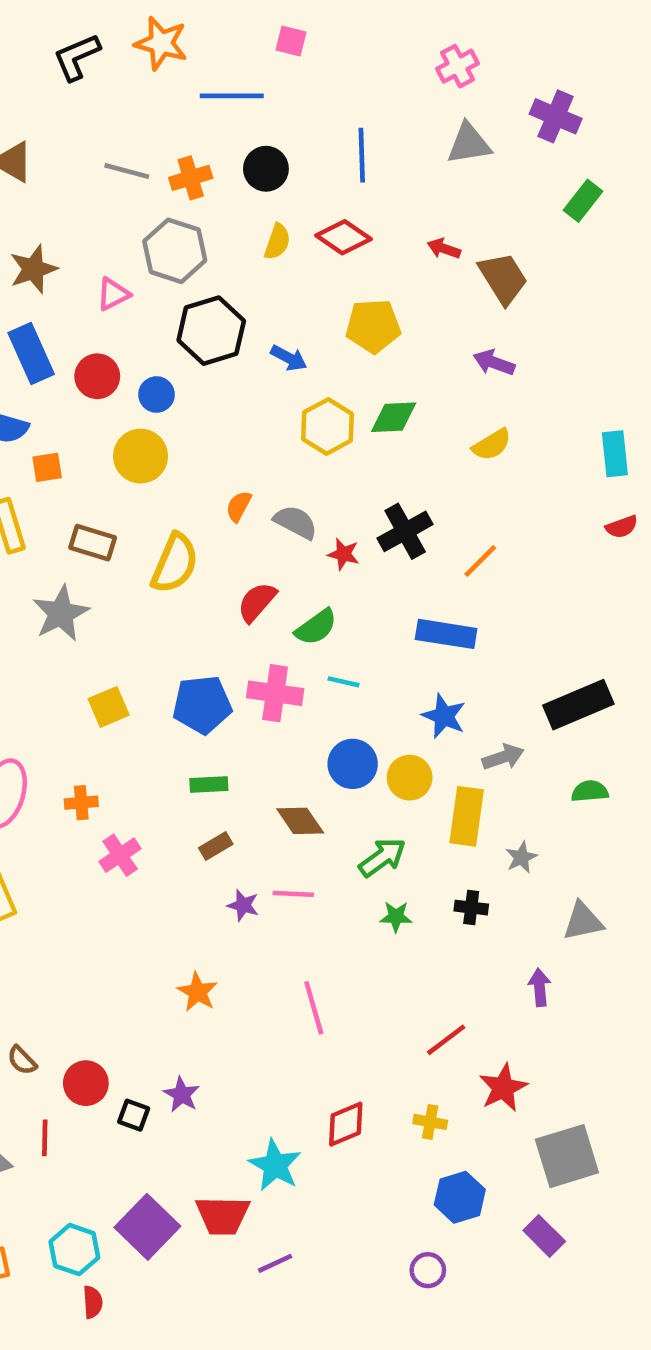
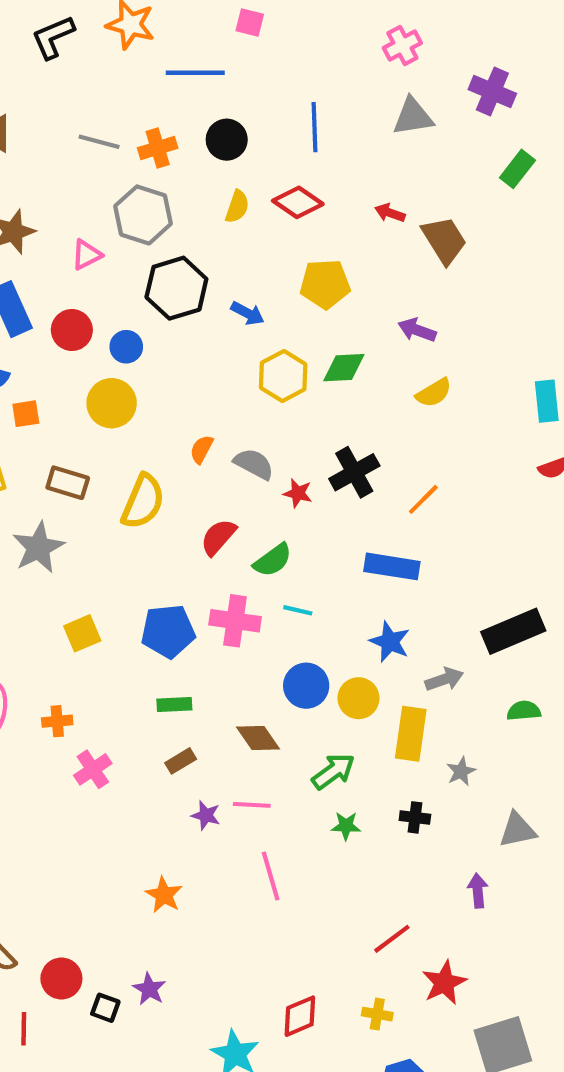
purple arrow: (494, 363) -> (417, 330), moved
pink line: (314, 1008) -> (271, 876), moved

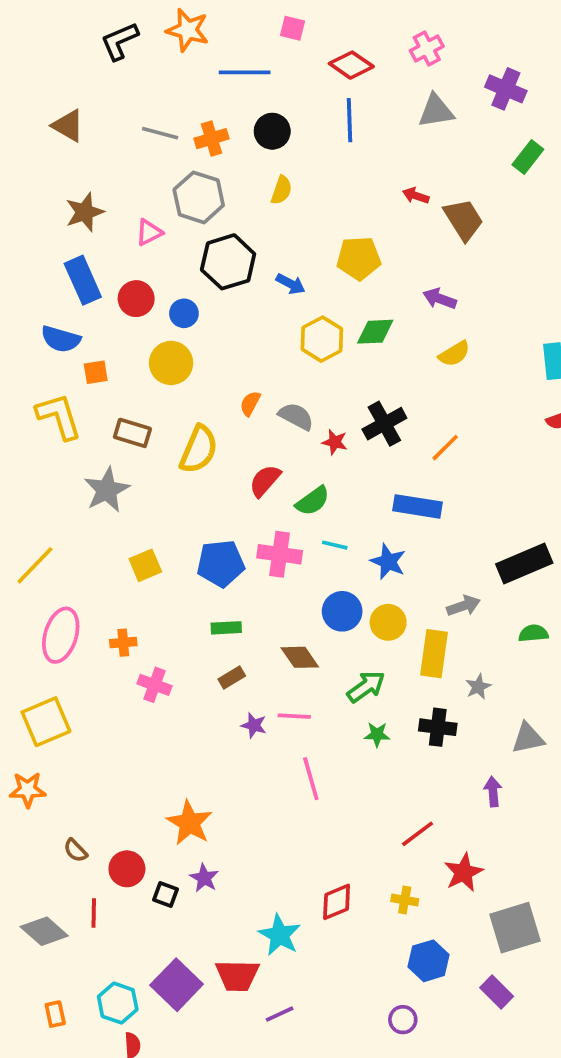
red diamond: (298, 202) -> (351, 65), moved
blue star: (390, 642) -> (388, 562), moved
pink cross: (93, 769) -> (155, 685), turned -36
black cross: (415, 817) -> (438, 727), size x1.4
orange star: (164, 895) -> (189, 823), moved, size x1.4

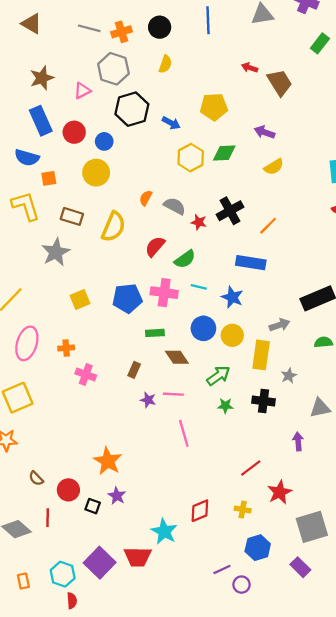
green rectangle: (226, 628) -> (155, 333), moved
brown rectangle: (232, 678) -> (134, 370), turned -35
purple line: (280, 1014) -> (222, 570), moved

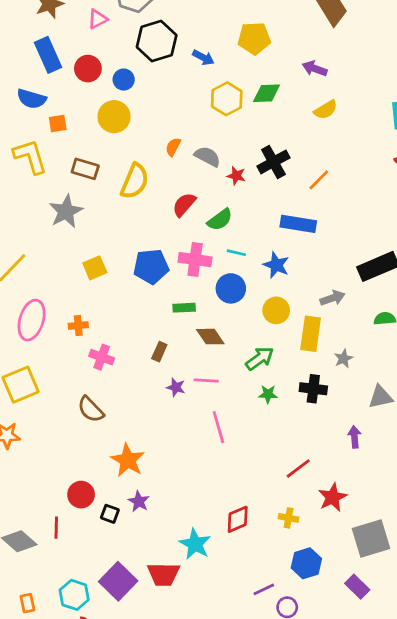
blue circle: (203, 328) -> (231, 288), moved
brown semicircle: (36, 478) -> (91, 409), moved, size x1.5

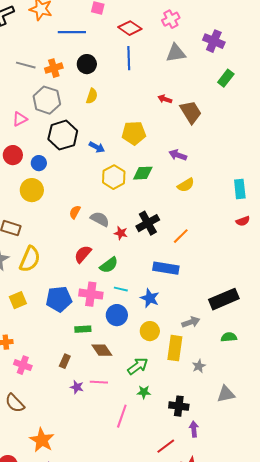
yellow semicircle: (135, 181) -> (30, 259), moved
black cross: (313, 389) -> (179, 406), moved
pink line: (218, 427) -> (122, 416), moved, turned 35
purple arrow: (355, 437) -> (194, 429), moved

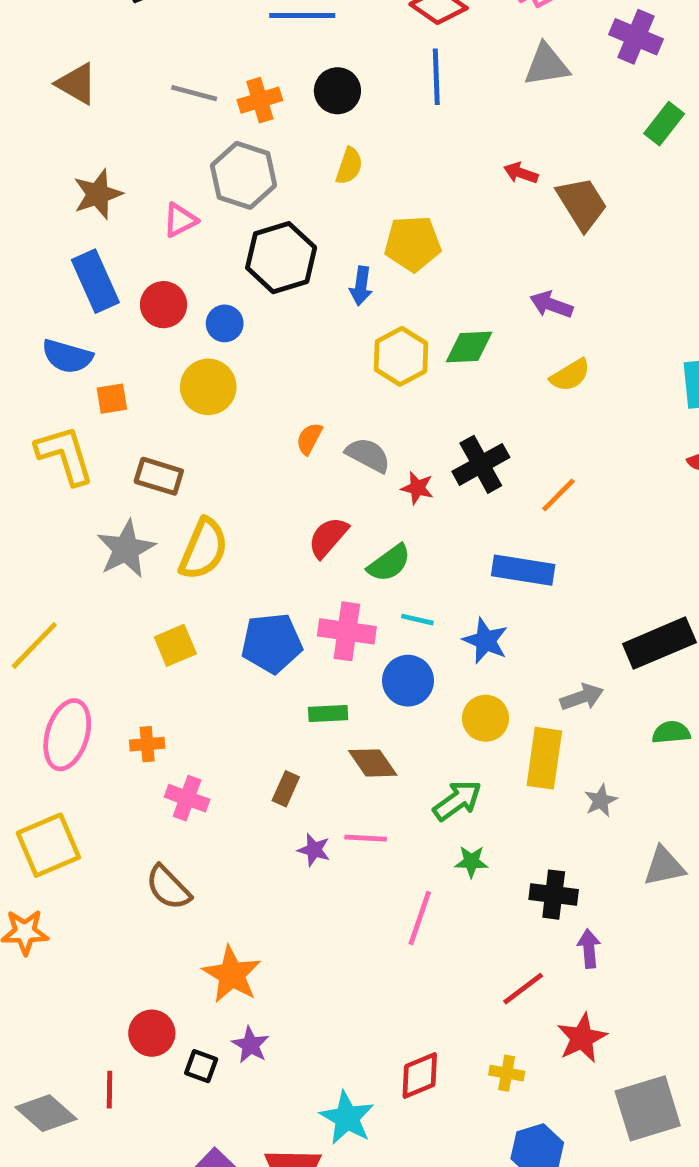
yellow pentagon: (134, 133) -> (413, 244), moved
blue arrow: (97, 147) -> (361, 286), turned 70

